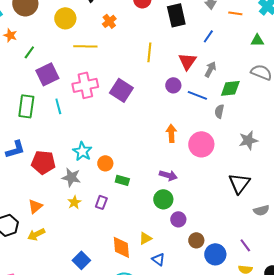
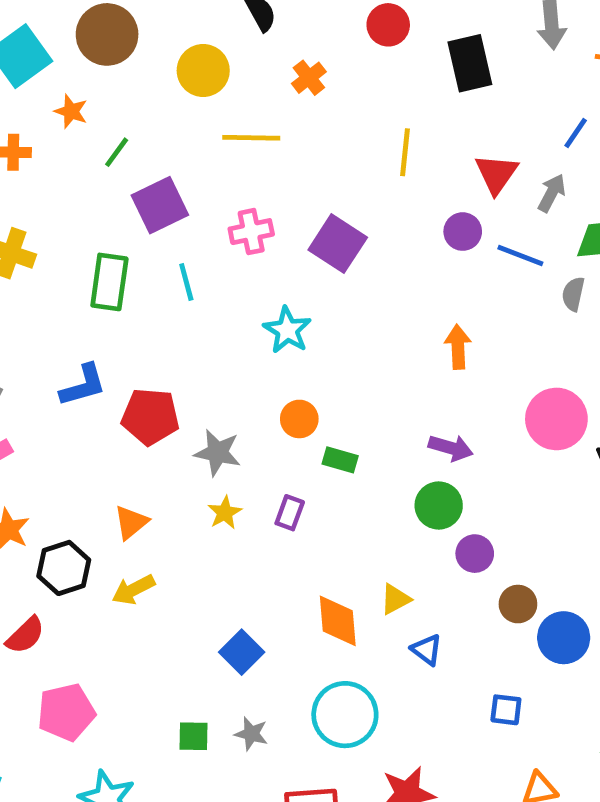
blue line: (208, 36) -> (576, 133), moved
pink cross: (85, 85) -> (251, 232), size x0.7
pink circle: (201, 144) -> (556, 419), moved
cyan star: (82, 151) -> (287, 330), moved

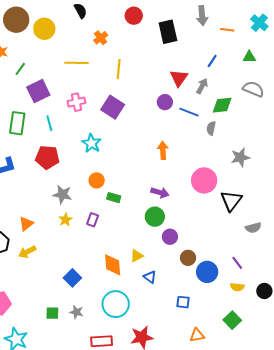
yellow circle: (203, 71) -> (44, 29), moved
yellow line: (405, 152) -> (119, 69), moved
red pentagon: (150, 417) -> (47, 157), moved

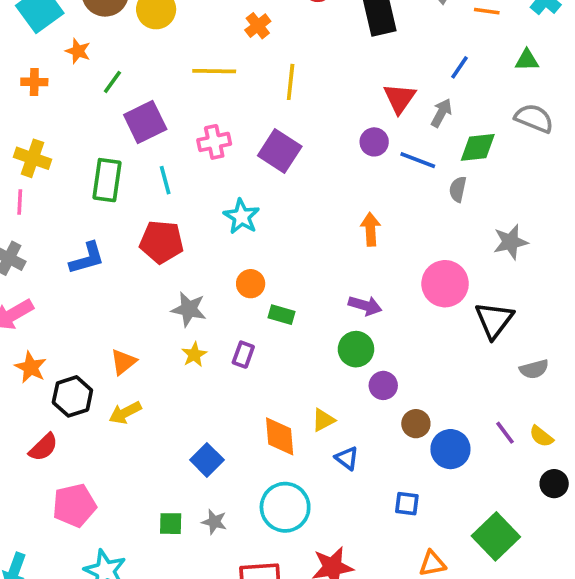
yellow semicircle: (237, 287) -> (541, 436), moved, turned 32
green square: (232, 320) -> (496, 536), size x1.4

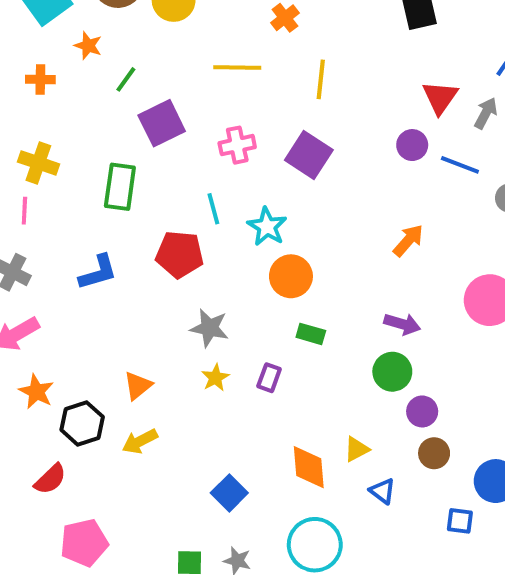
cyan line: (165, 180) -> (213, 209), moved
orange arrow: (371, 229) -> (408, 240), turned 44
orange circle: (251, 284) -> (291, 276), moved, size x1.4
brown circle: (416, 424) -> (434, 453), moved
blue square: (407, 504) -> (460, 521), moved

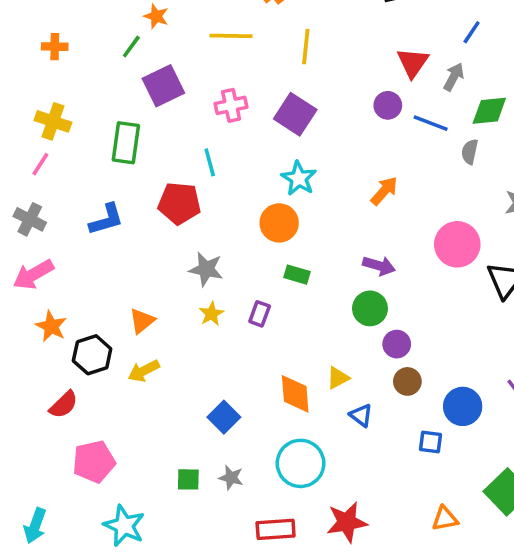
orange star: (88, 46) -> (156, 16), moved
pink line: (24, 211) -> (40, 164), turned 30
cyan star: (267, 227) -> (299, 178), moved

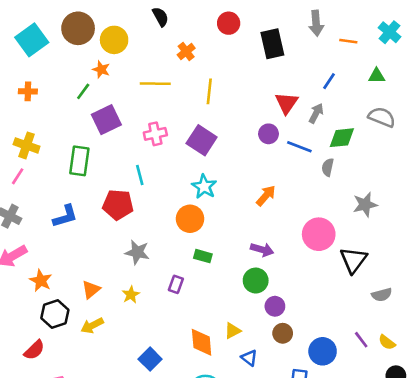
yellow star: (211, 314) -> (131, 295), moved
orange star: (51, 326) -> (41, 281), moved

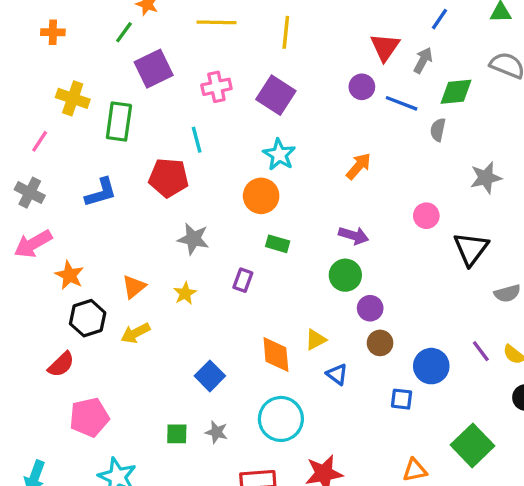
yellow cross: (27, 145) -> (73, 98), moved
pink circle: (319, 234) -> (426, 216), size x0.6

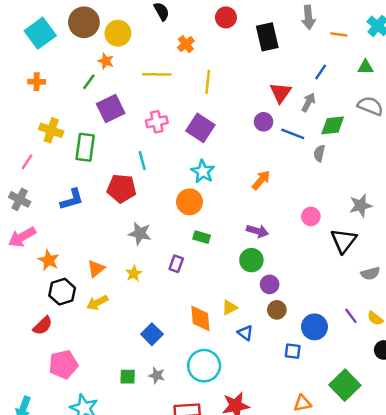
gray star: (486, 178) -> (361, 206), moved

